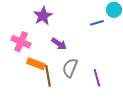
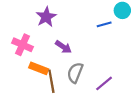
purple line: (97, 78) -> (104, 83), turned 66

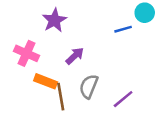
purple arrow: (63, 47) -> (75, 56), turned -77

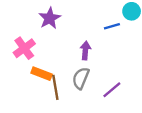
pink cross: (27, 53) -> (24, 48), turned 30
purple arrow: (75, 56) -> (85, 51), moved, turned -42

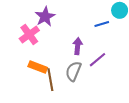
pink cross: (24, 48) -> (29, 35), moved
purple line: (112, 90) -> (98, 60), moved

